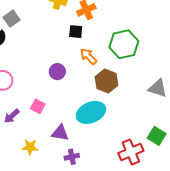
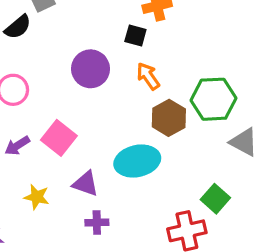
green hexagon: (124, 44) -> (213, 99), moved
purple circle: (57, 72) -> (91, 69), moved, size x1.5
pink square: (38, 106) -> (59, 138), size x1.5
green square: (157, 136) -> (215, 199), moved

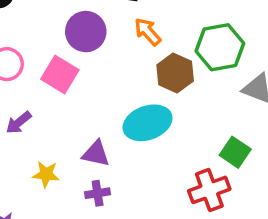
pink square: (59, 138) -> (60, 75), moved
purple cross: (97, 223) -> (98, 193), moved

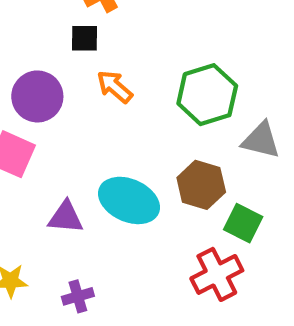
brown hexagon: (175, 73) -> (201, 185), moved
cyan ellipse: (148, 123) -> (129, 200), turned 51
purple triangle: (96, 154) -> (66, 217), moved

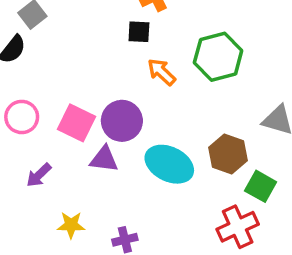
green hexagon: (207, 95) -> (218, 57), moved
purple circle: (37, 96) -> (122, 121), moved
purple triangle: (66, 217) -> (104, 159), moved

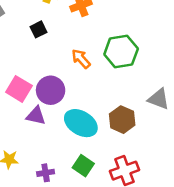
black square: (139, 32) -> (38, 29), moved, turned -35
green square: (261, 186) -> (83, 166), moved

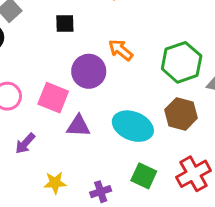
black square: (38, 29) -> (65, 24), turned 35
green hexagon: (121, 51) -> (182, 62), moved
purple circle: (51, 90) -> (89, 71), moved

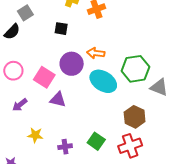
orange arrow: (121, 50) -> (96, 53), turned -42
brown hexagon: (181, 114) -> (135, 117), moved
cyan ellipse: (133, 126) -> (103, 81), moved

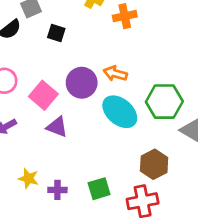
black square: (61, 29) -> (56, 33), moved
yellow star: (35, 135) -> (28, 178), moved
green square: (96, 141) -> (99, 189), turned 30

